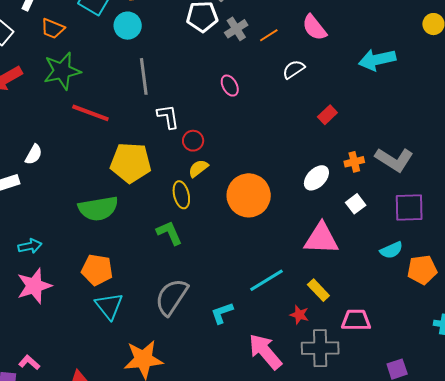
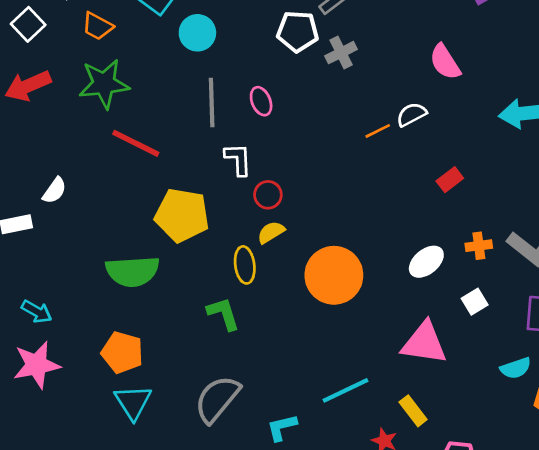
orange line: (269, 35) -> (378, 131), moved
pink ellipse: (230, 86) -> (261, 101), moved
cyan arrow: (30, 246) -> (37, 312), turned 35

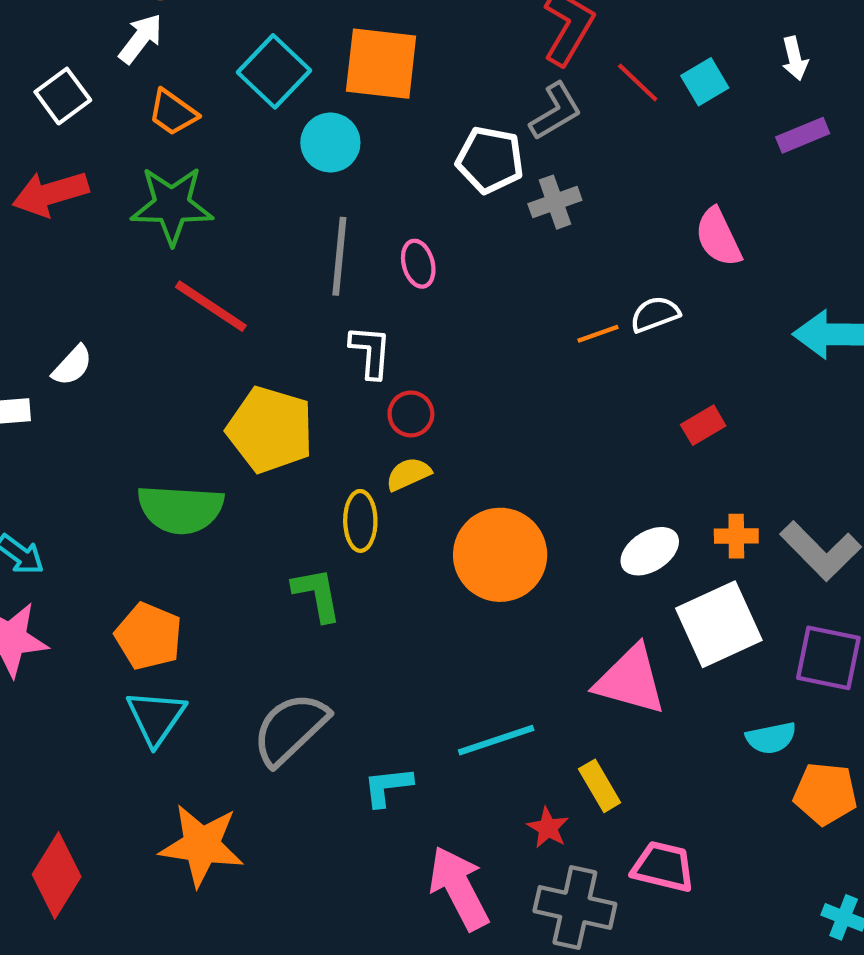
white square: (475, 302) -> (719, 624), size x2.0

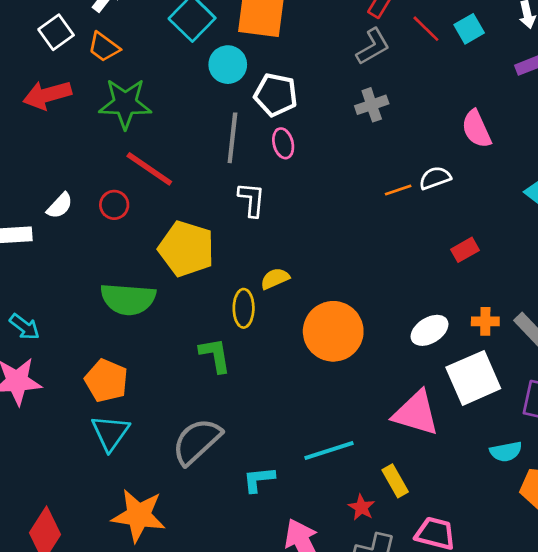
orange trapezoid: (173, 112) -> (104, 47), moved
white pentagon: (490, 160) -> (276, 95), moved
red circle: (411, 414) -> (114, 205), moved

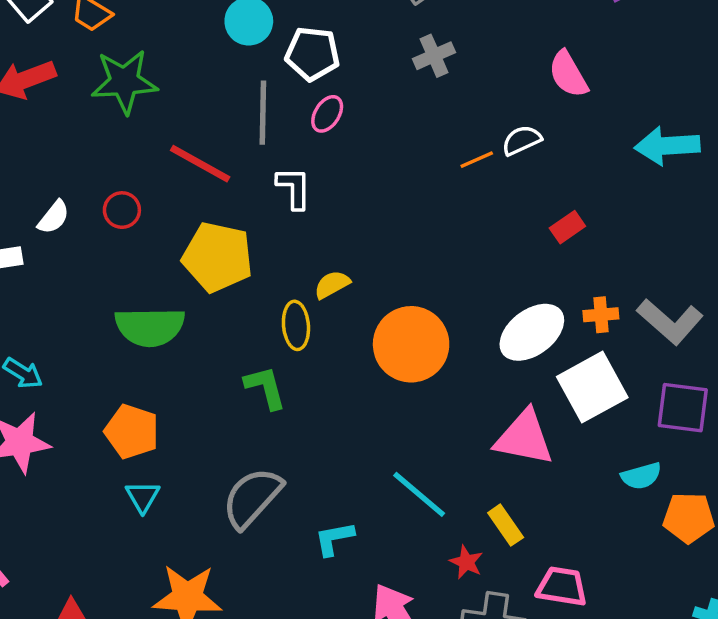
pink ellipse: (283, 143) -> (327, 114), turned 52
red line: (149, 169) -> (200, 164), moved
white ellipse: (430, 330) -> (532, 332), size x1.4
cyan triangle: (110, 433) -> (143, 497), size x0.7
cyan line: (329, 450) -> (419, 494), turned 63

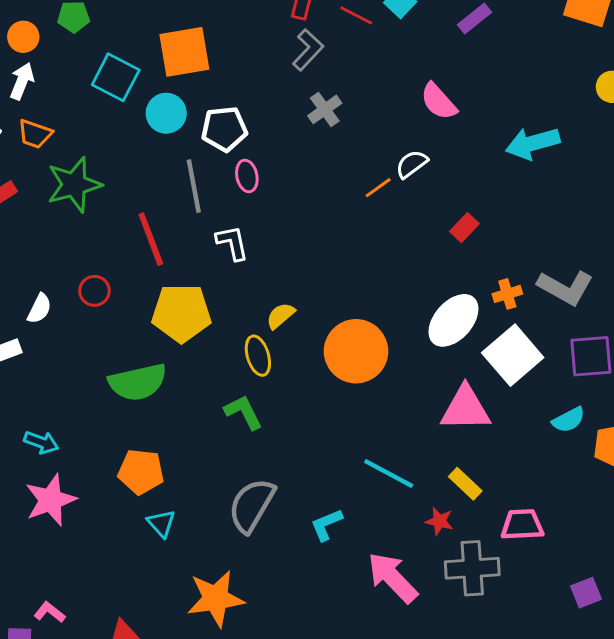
pink ellipse: (327, 114) -> (247, 176), turned -32
red line: (200, 164) -> (151, 239), turned 52

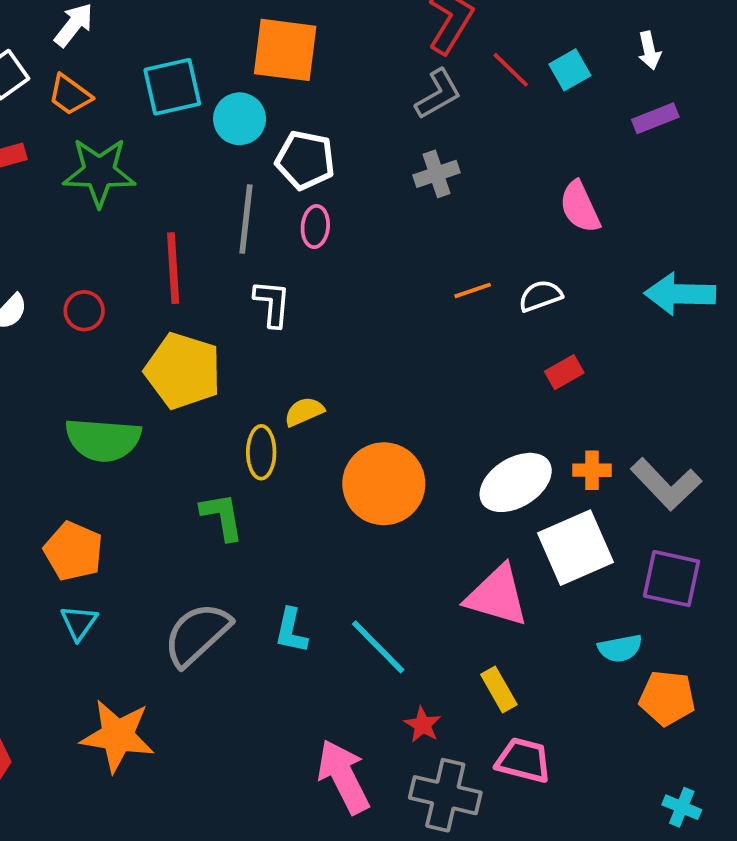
cyan square: (116, 77) -> (172, 87), moved, turned 33
white semicircle: (412, 164) -> (540, 296), moved
yellow rectangle: (465, 484) -> (499, 690), moved
cyan L-shape: (326, 525) -> (291, 631), moved, turned -72

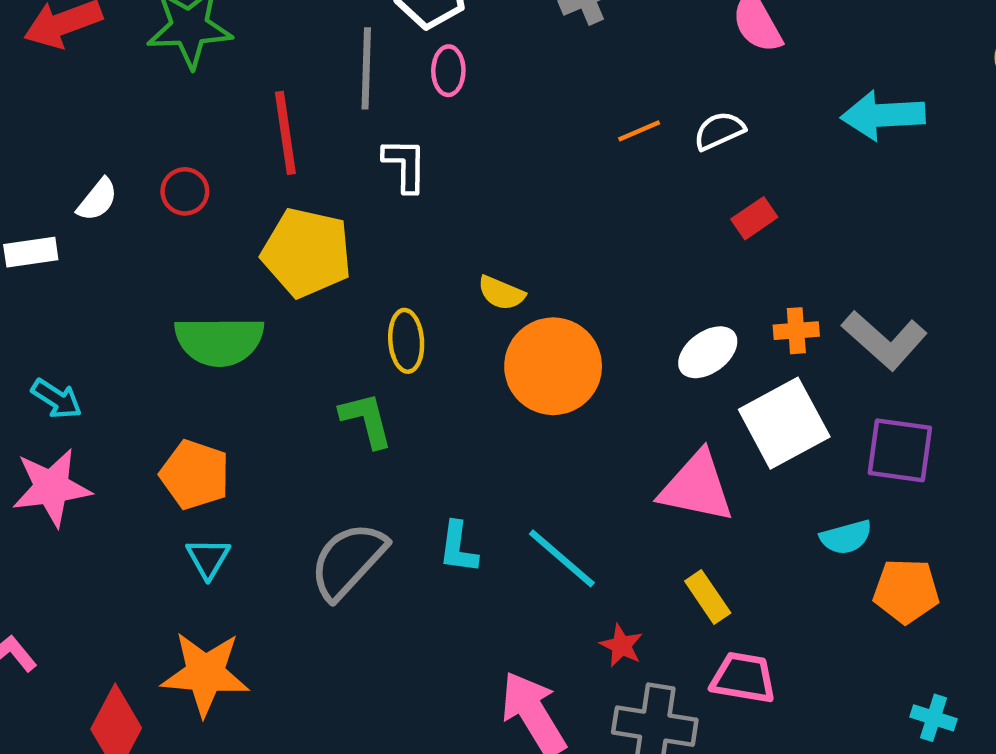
yellow semicircle: (304, 412) -> (501, 293), moved, turned -129
white ellipse: (516, 482) -> (708, 352), size x0.7
orange star: (118, 736) -> (205, 674), moved

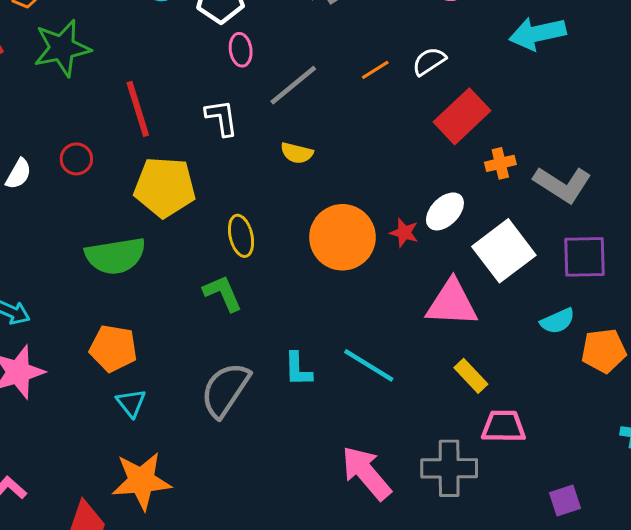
gray line: (366, 68) -> (293, 85), moved, turned 58
red rectangle: (754, 218) -> (462, 116), size x1.8
yellow semicircle: (501, 293) -> (297, 153), moved
orange cross: (796, 331) -> (500, 163), moved
red star: (621, 645) -> (404, 233), moved

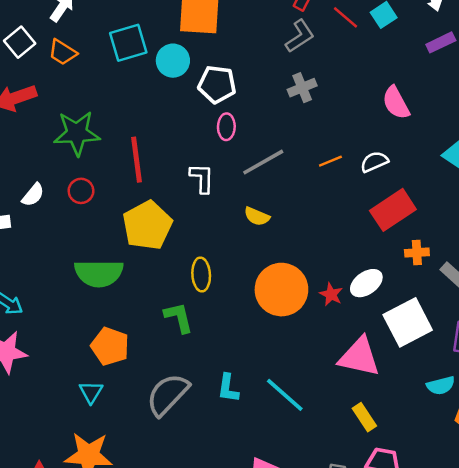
green star: (62, 48) -> (77, 133), moved
yellow pentagon: (165, 187) -> (147, 225), turned 30
orange pentagon: (113, 348) -> (110, 346), moved

